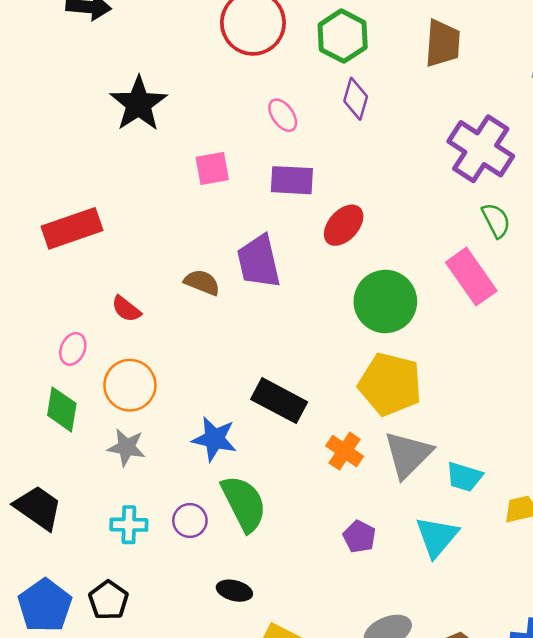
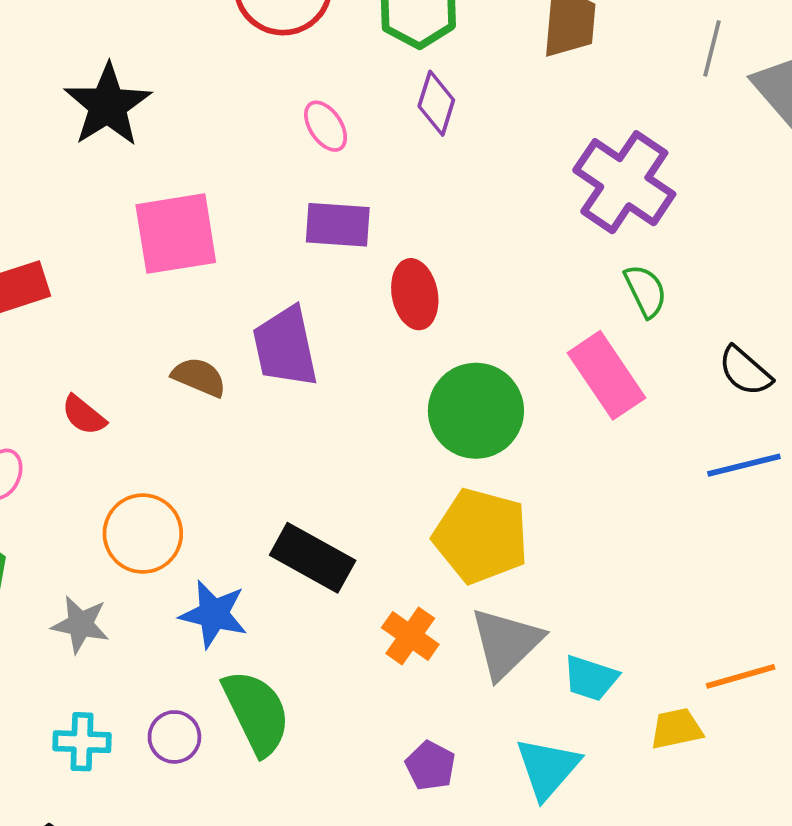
pink square: (212, 169) -> (176, 234), moved, size x1.6
red ellipse: (344, 225) -> (415, 294), turned -54
orange circle: (130, 385) -> (143, 534), moved

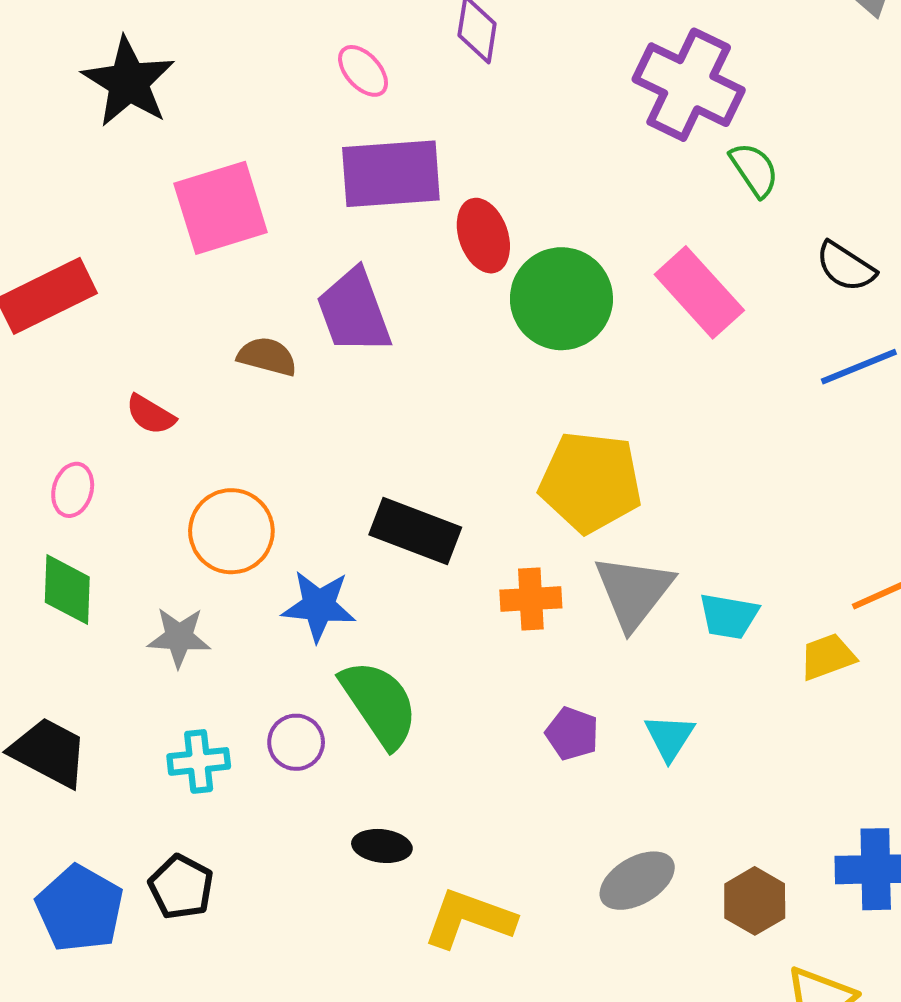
purple rectangle: (338, 225) -> (391, 174), size x1.4
green semicircle: (646, 291) -> (754, 170), moved
green circle: (476, 411) -> (561, 299), moved
orange cross: (410, 636) -> (531, 599), turned -30
cyan triangle: (547, 768) -> (670, 737), moved, size x0.7

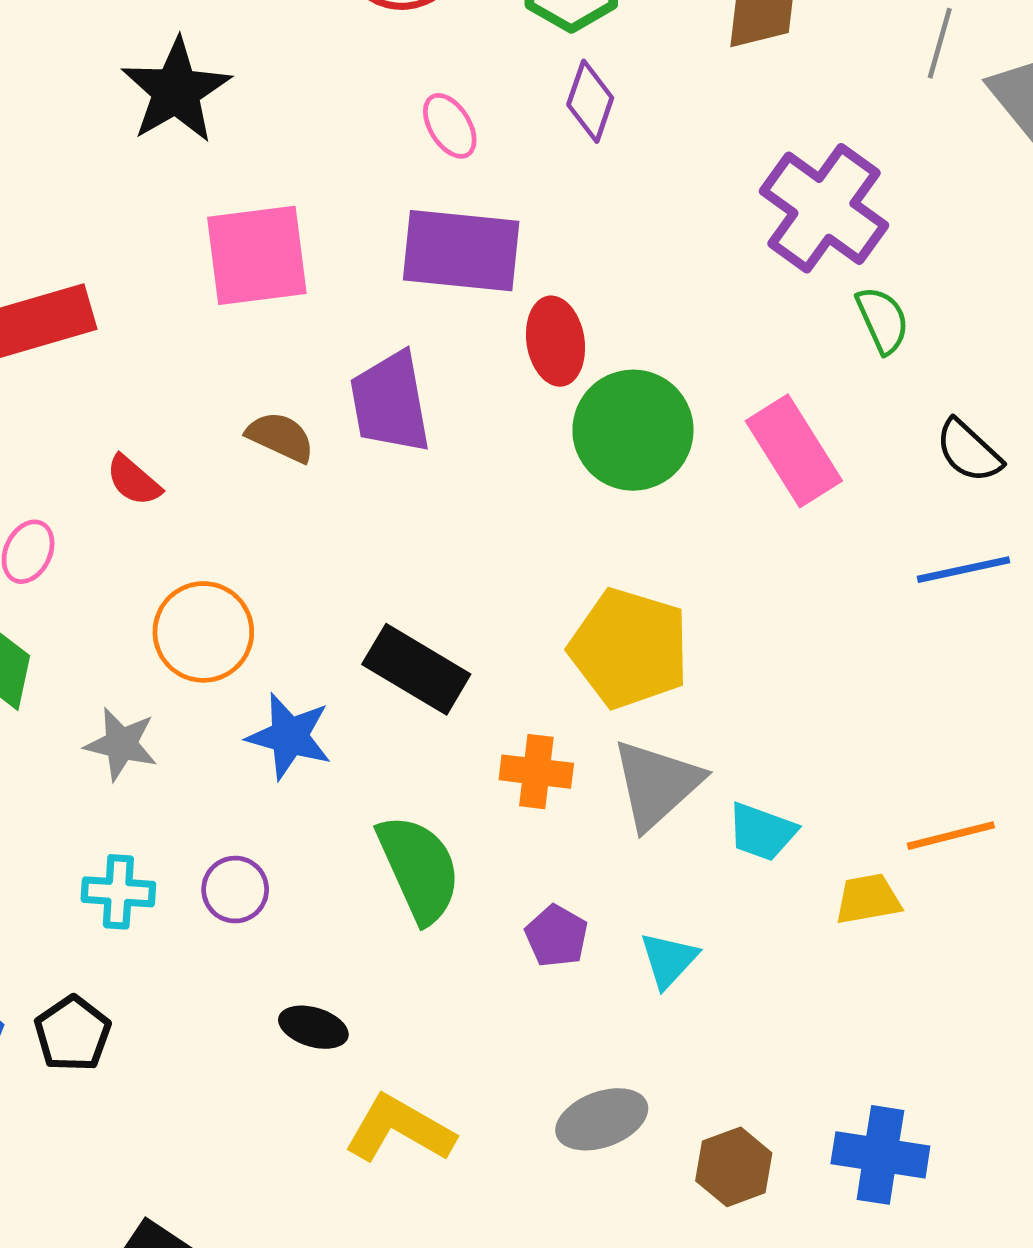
green semicircle: (379, 704) -> (419, 869), moved

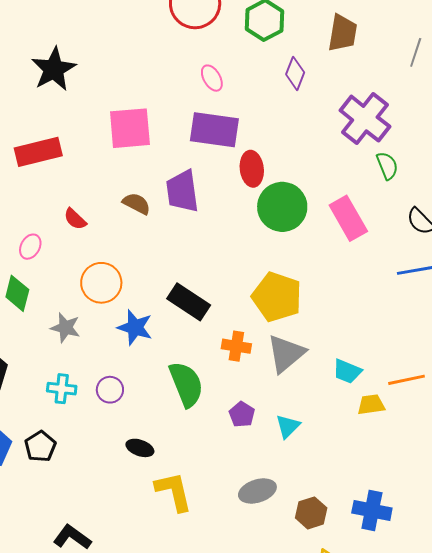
black star: (176, 91) -> (54, 69), moved
purple diamond: (590, 101) -> (295, 73), moved
cyan trapezoid: (762, 832) -> (347, 371), moved
yellow L-shape: (400, 1129) -> (174, 492), turned 45

